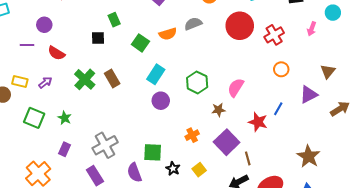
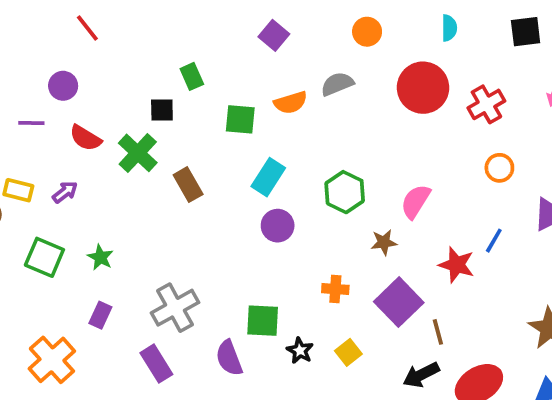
green square: (140, 43) -> (240, 119), turned -30
green cross: (85, 79) -> (138, 153), moved
orange cross: (192, 135) -> (335, 289), turned 32

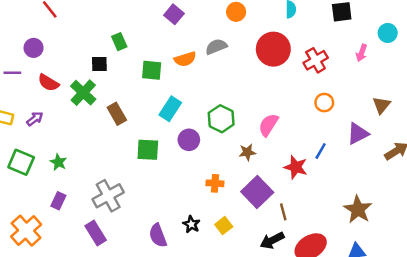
purple circle: (278, 226) -> (189, 140), moved
green square: (263, 321) -> (148, 150), moved
purple semicircle: (229, 358) -> (158, 236), moved

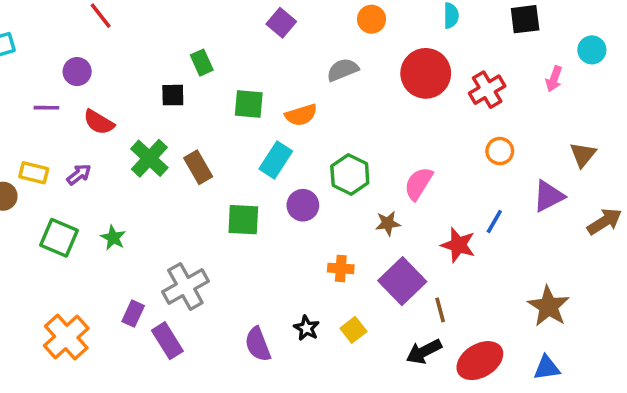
orange semicircle: (185, 59) -> (301, 115), moved
green cross: (83, 93) -> (149, 158), moved
purple rectangle: (58, 201) -> (133, 314), moved

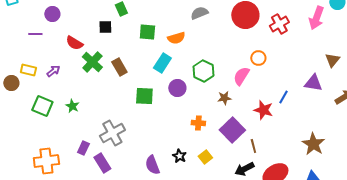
pink arrow: (554, 79) -> (316, 18), size x1.6
red semicircle: (99, 122) -> (74, 43), moved
orange circle: (500, 151) -> (258, 58), moved
purple triangle: (549, 196) -> (313, 83), turned 36
orange cross: (66, 337) -> (46, 161), turned 35

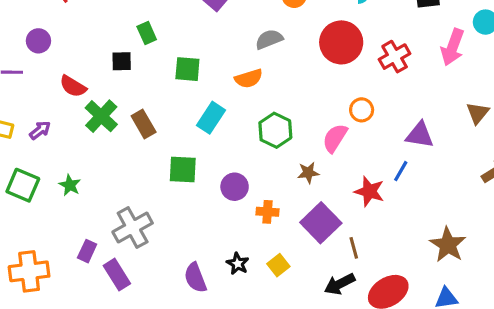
orange semicircle: (176, 38) -> (249, 78), moved
purple triangle: (313, 83) -> (420, 135), moved
purple circle: (177, 88) -> (235, 187), moved

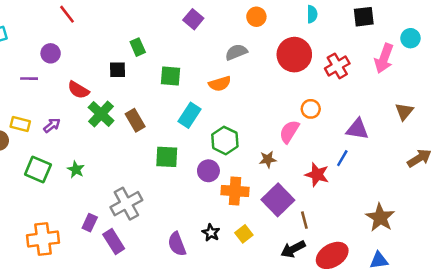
green hexagon: (275, 130) -> (225, 140), moved
orange cross: (267, 212) -> (235, 191), size x1.5

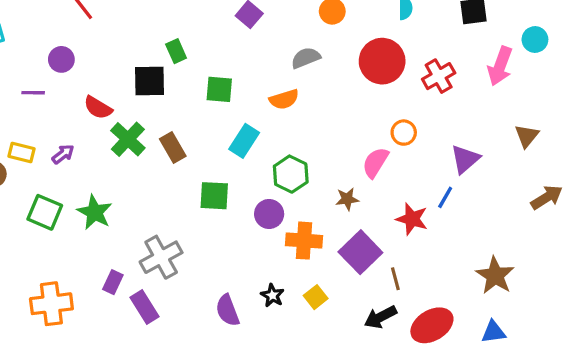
black square: (117, 70) -> (149, 81), size x1.5
purple triangle: (357, 129) -> (465, 159), turned -50
green star: (76, 170) -> (95, 212), size x1.5

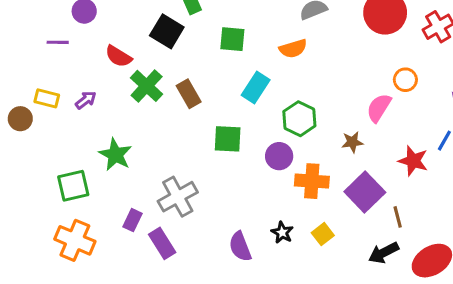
black square: (149, 81) -> (167, 31), turned 32
green square: (45, 212) -> (73, 186), moved, turned -36
orange cross: (51, 304) -> (75, 240), turned 30

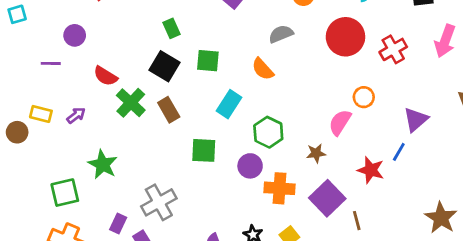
black square: (167, 31) -> (164, 66), moved
orange semicircle: (293, 49) -> (263, 69), turned 65

